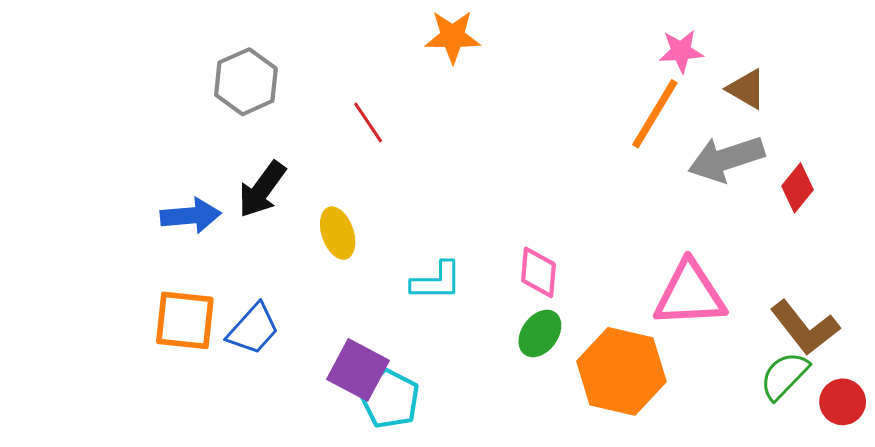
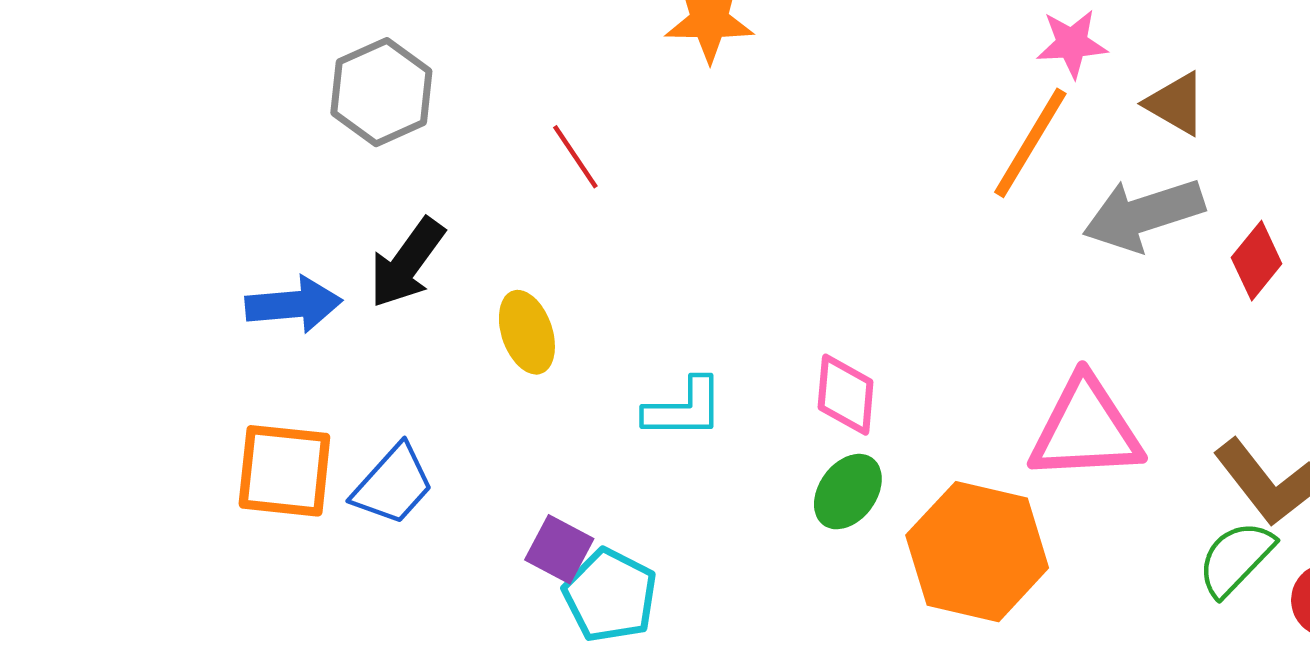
purple square: (358, 370) -> (559, 549), size x0.7

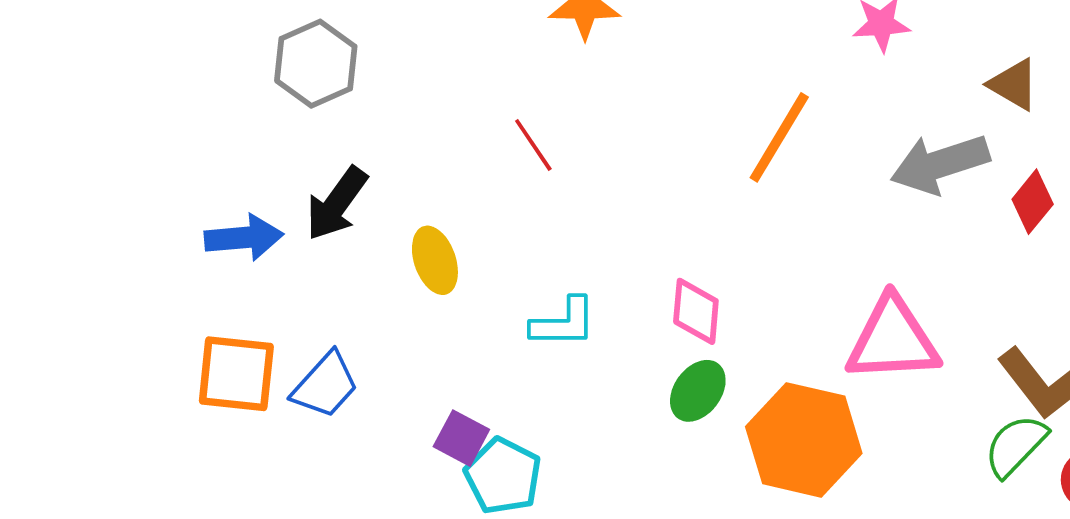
brown triangle: (1176, 104) -> (1014, 84), moved
orange line: (1030, 143) -> (779, 137), moved
red line: (575, 157) -> (533, 145), moved

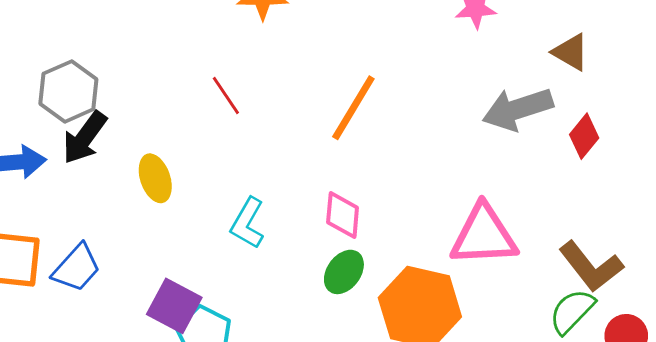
gray hexagon: (316, 64) -> (68, 91), moved
orange line: (779, 137) -> (353, 108), moved
cyan L-shape: (564, 323) -> (248, 223), turned 120
purple square: (461, 438) -> (174, 306), size x1.4

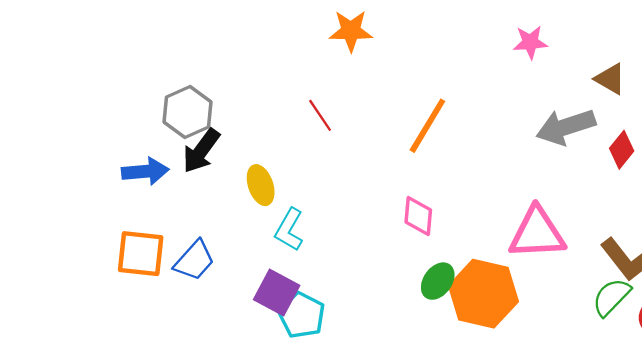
cyan L-shape: (248, 223) -> (289, 230), moved
green ellipse: (344, 272) -> (438, 281), moved

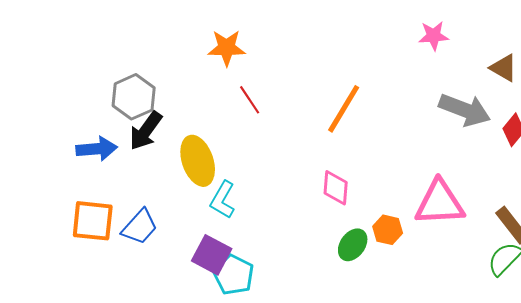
orange star: (351, 31) -> (227, 48), moved
gray arrow: (566, 127) -> (465, 110), turned -141
yellow ellipse: (261, 185) -> (198, 161), size x1.4
orange hexagon: (483, 294) -> (388, 230), moved, size x0.5

